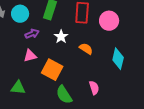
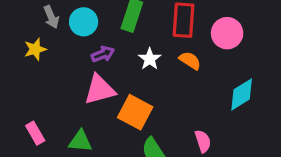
orange semicircle: (86, 49) -> (190, 61), moved
pink triangle: (30, 56) -> (100, 90), size x1.5
cyan diamond: (118, 59) -> (242, 94), turned 45

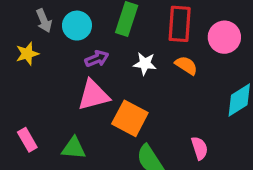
white star: (150, 59) -> (145, 64), turned -30

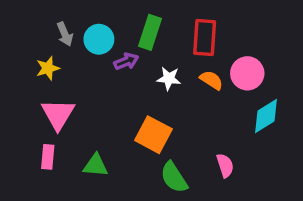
pink circle: (224, 37) -> (247, 73), moved
purple arrow: (97, 59) -> (126, 61), moved
pink triangle: (94, 95) -> (58, 114), moved, turned -44
pink rectangle: (27, 140) -> (48, 157), turned 35

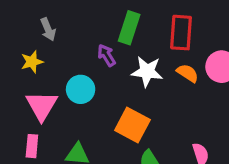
cyan circle: (99, 39) -> (81, 89), moved
purple arrow: (126, 61) -> (106, 55), turned -100
white star: (169, 78) -> (147, 72), size x1.4

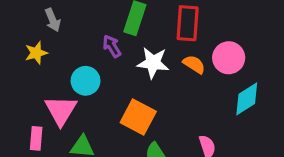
pink triangle: (42, 106) -> (61, 110), moved

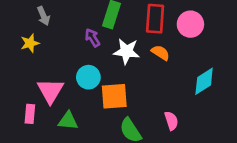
pink circle: (229, 58) -> (190, 24), moved
cyan circle: (86, 81) -> (88, 77), moved
orange square: (138, 117) -> (114, 96), turned -32

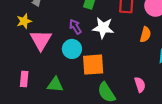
purple arrow: (92, 38) -> (75, 27), moved
orange semicircle: (161, 53) -> (145, 35), moved, turned 72
pink triangle: (50, 91) -> (41, 40), moved

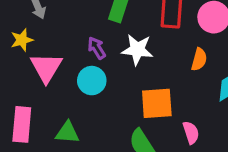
orange square: (93, 65) -> (157, 103), moved
pink rectangle: (24, 79) -> (22, 124), size x1.5

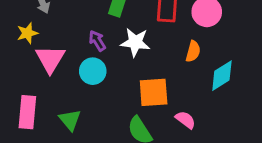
green triangle: (67, 133) -> (70, 120), turned 45
pink semicircle: (191, 133) -> (185, 120), turned -35

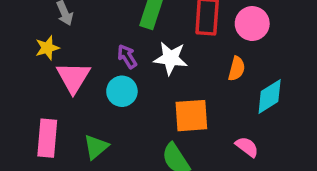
green triangle: (70, 120) -> (96, 147), turned 30
pink semicircle: (185, 120) -> (247, 147), moved

